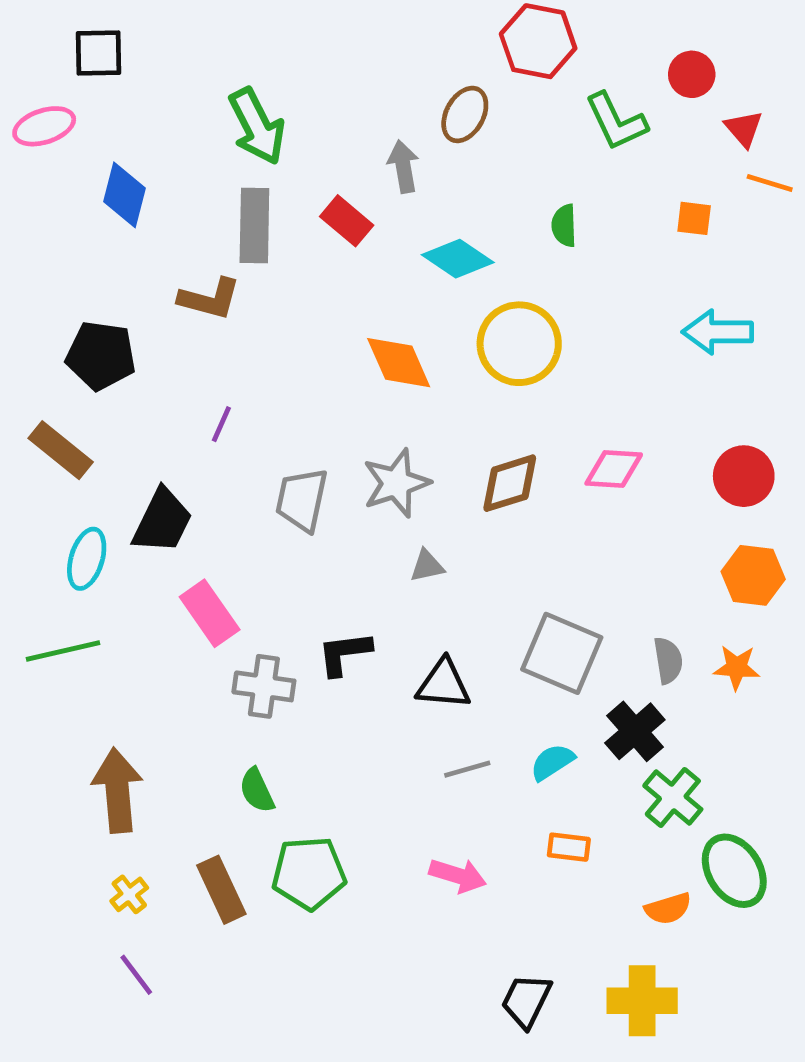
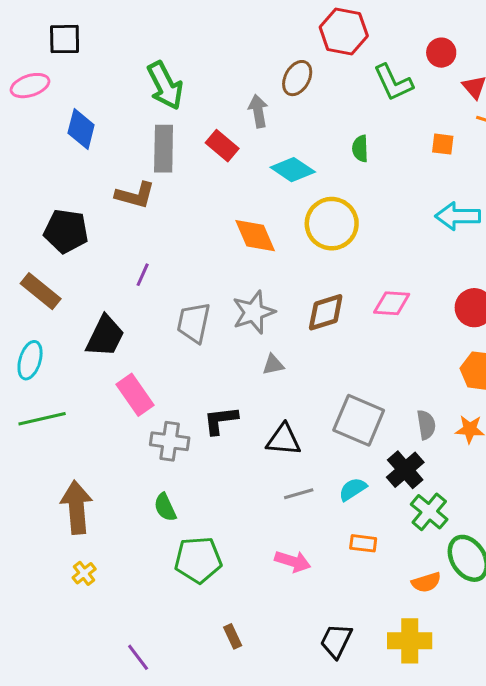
cyan ellipse: (87, 559) -> (30, 360), moved
brown rectangle: (221, 890) -> (233, 636), moved, size x0.6
purple line: (136, 975) -> (138, 657), moved

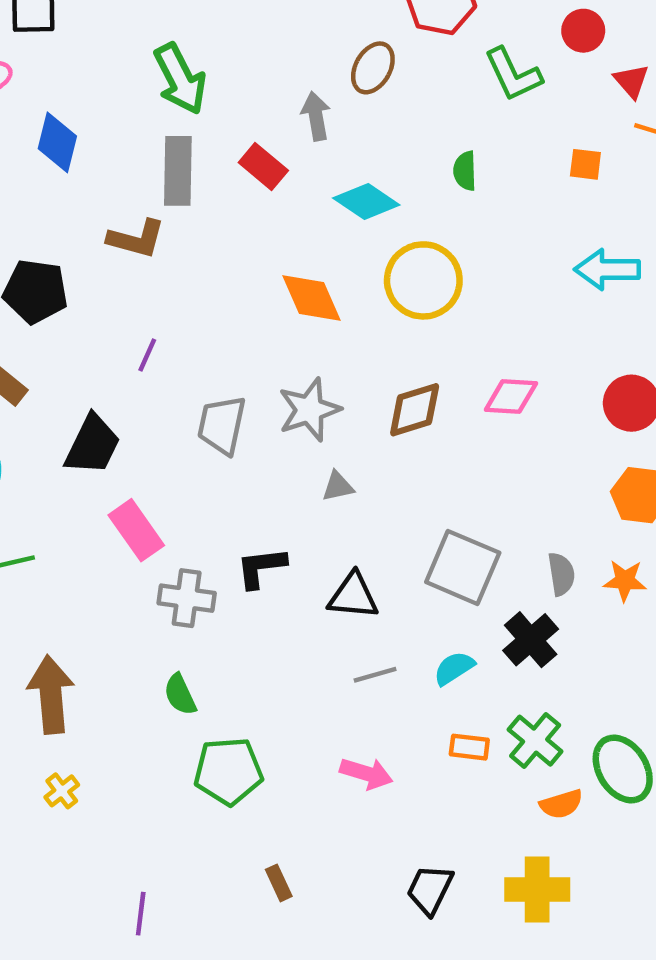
green cross: (429, 512) -> (535, 741), moved
purple line: (138, 657) -> (141, 914), turned 44

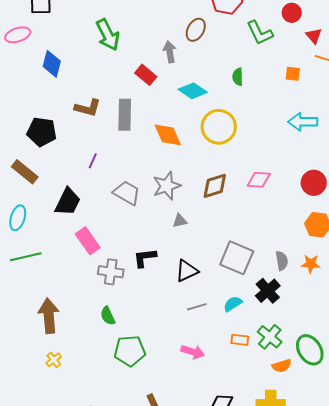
gray rectangle: (178, 171) -> (125, 115), moved
gray trapezoid: (222, 425) -> (127, 193), turned 108
black triangle: (353, 596) -> (187, 271), turned -30

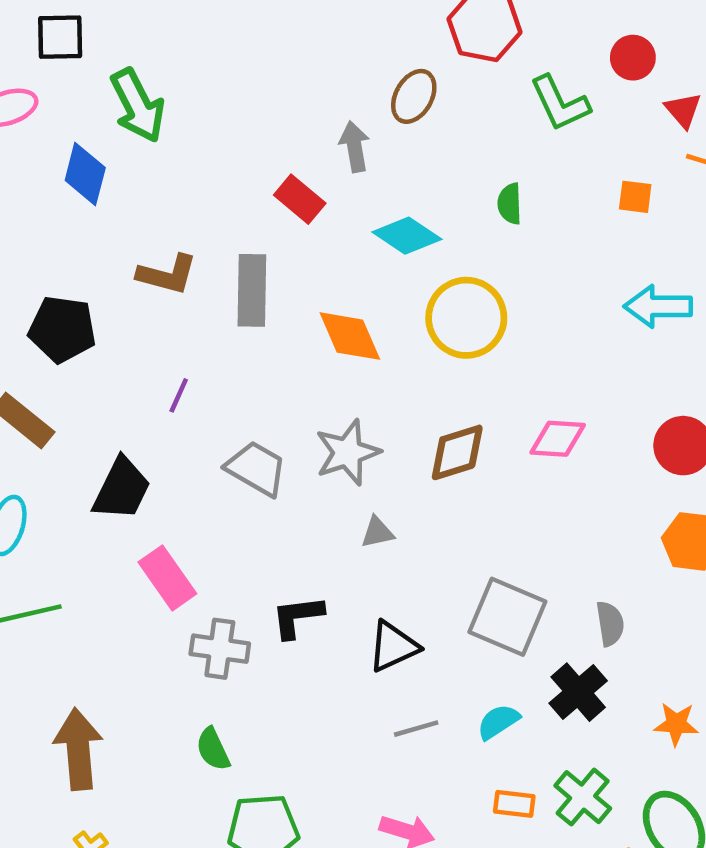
green arrow: (108, 35) -> (138, 106), moved
orange star: (311, 264) -> (676, 724), moved

